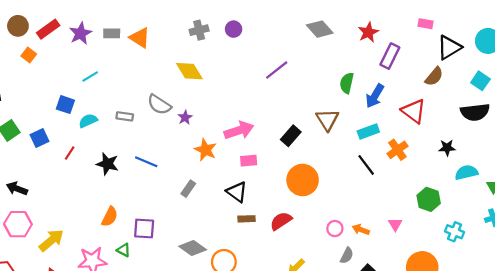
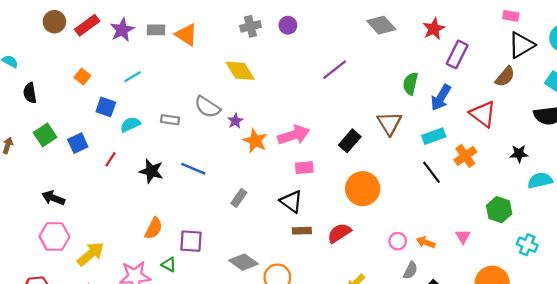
pink rectangle: (425, 24) -> (511, 16), moved
orange square: (29, 55) -> (82, 77), moved
orange star: (206, 150) -> (255, 141), moved

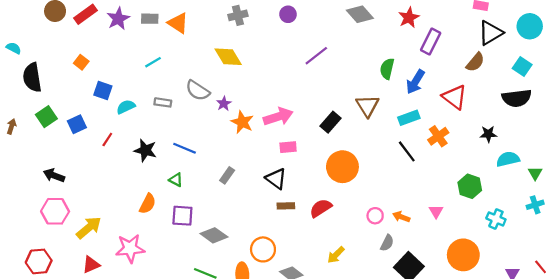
purple circle: (288, 25) -> (288, 14), moved
cyan line: (133, 77) -> (153, 62), moved
black semicircle: (30, 93) -> (32, 77), size x1.5
gray diamond: (244, 262) -> (214, 235), moved
green triangle: (169, 265) -> (176, 180), moved

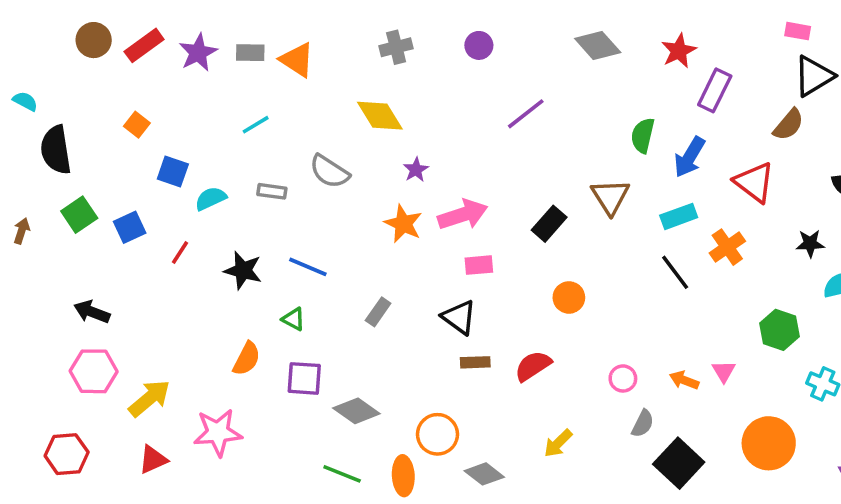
purple star: (224, 104) -> (416, 170), moved
orange circle: (342, 167) -> (569, 297), size x0.6
orange arrow: (401, 217) -> (684, 380), moved

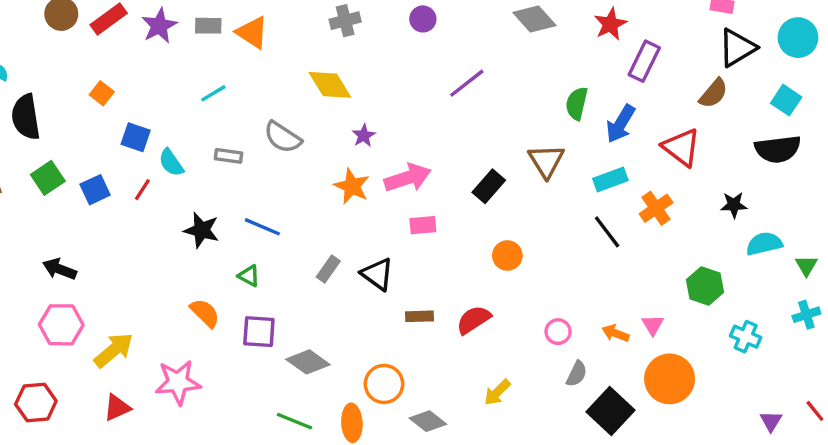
cyan semicircle: (211, 198) -> (171, 163), turned -100
red line: (180, 252) -> (142, 190), moved
black triangle: (459, 317) -> (377, 274), moved
orange semicircle: (247, 359) -> (205, 313), turned -72
orange circle: (769, 443) -> (670, 379), moved

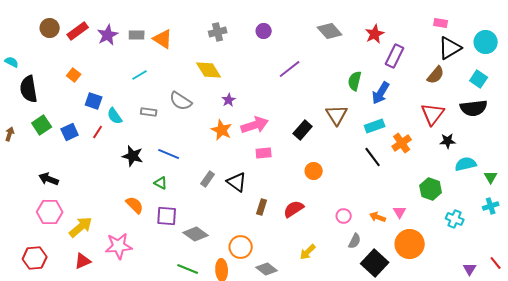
red triangle: (681, 147) -> (433, 114), moved, turned 30
brown rectangle: (419, 316) -> (262, 207), turned -70

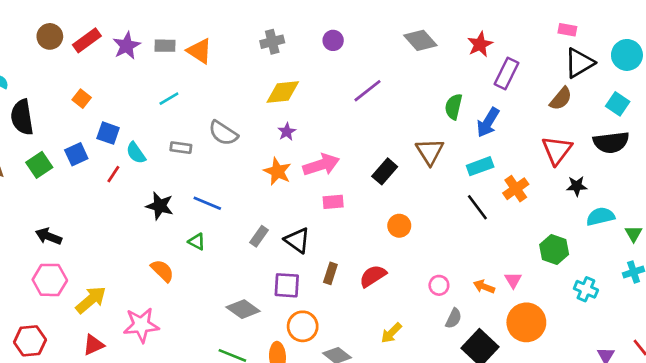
yellow diamond: (209, 70) -> (283, 92), moved, turned -64
blue square: (70, 132) -> (76, 154), moved
purple square: (167, 216) -> (287, 285), moved

